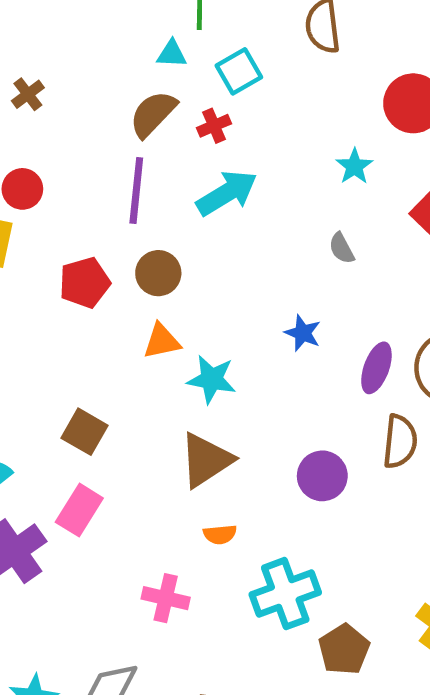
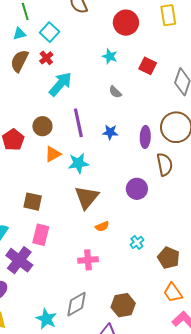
purple line: (136, 190) -> (78, 123), moved
cyan cross: (285, 594) -> (137, 242), size x0.5

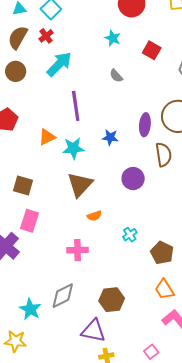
brown circle: (42, 126) -> (16, 71), moved
blue star: (110, 132) -> (110, 137), moved

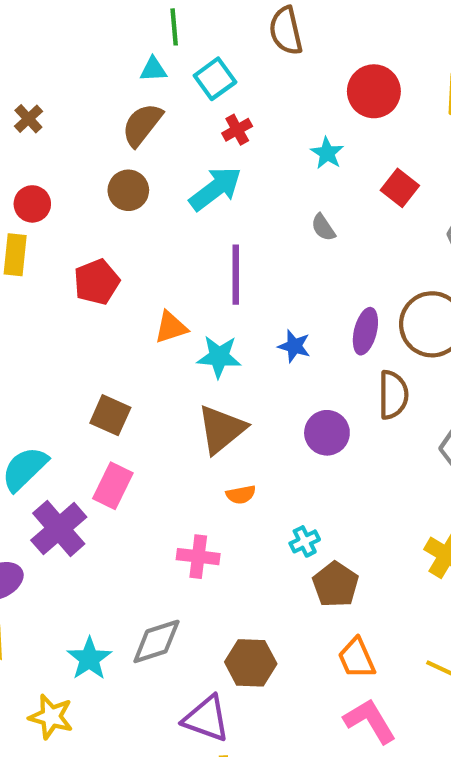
red cross: (46, 36) -> (237, 130), moved
brown pentagon: (162, 253) -> (336, 584), moved

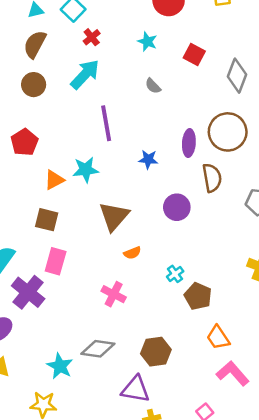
orange triangle: (171, 327) -> (54, 180), moved
cyan star: (219, 357) -> (86, 170), moved
pink cross: (198, 557) -> (114, 294), turned 30
gray diamond: (156, 641) -> (98, 349), turned 36

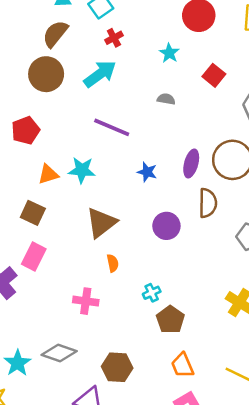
brown circle: (34, 85) -> (46, 74), size x1.4
gray semicircle: (153, 86) -> (166, 99), turned 133
purple line: (106, 123) -> (112, 127), turned -68
orange semicircle: (132, 253) -> (113, 263), turned -91
pink cross: (114, 294) -> (86, 301), turned -30

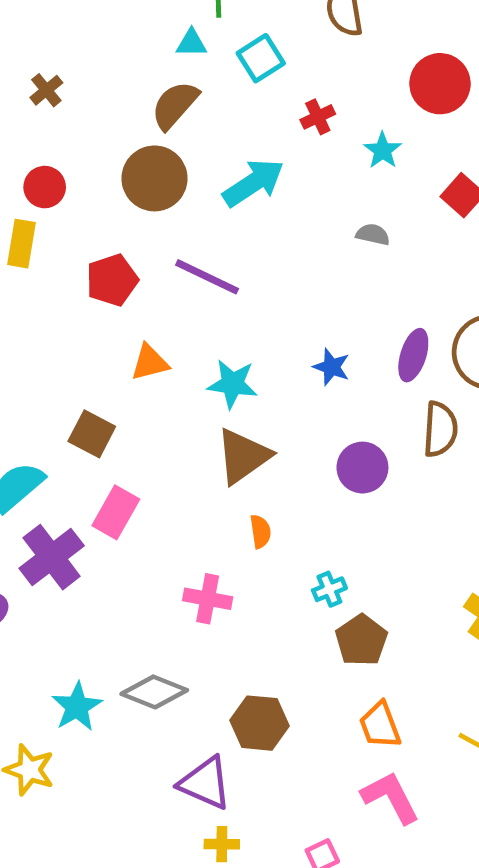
red cross: (114, 38) -> (318, 117), moved
purple line: (112, 127) -> (207, 277), moved
cyan star: (82, 170) -> (232, 384), moved
brown square: (33, 213) -> (92, 434), moved

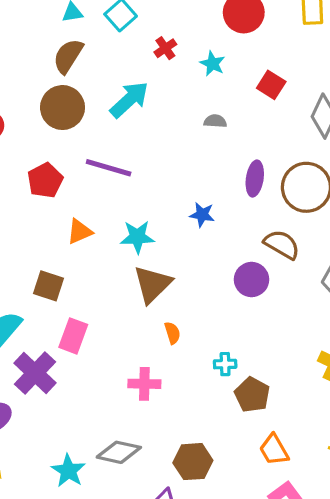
purple ellipse: (413, 355) -> (255, 179), moved
brown semicircle: (440, 429) -> (282, 244), turned -54
purple circle: (362, 468) -> (252, 280), moved
cyan cross: (329, 589) -> (225, 364), turned 30

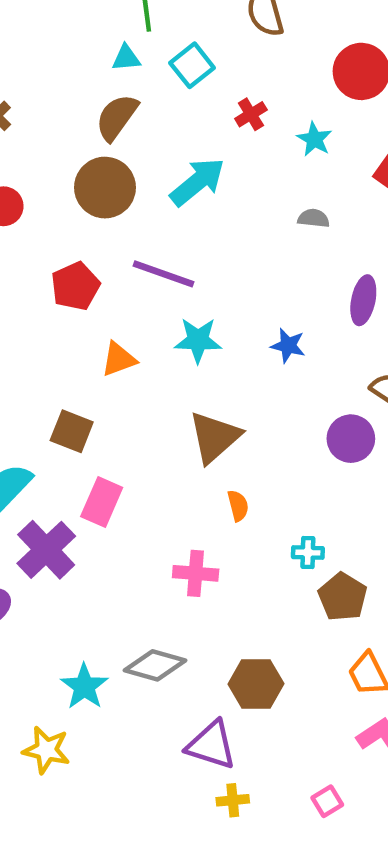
cyan star: (137, 237) -> (198, 340), moved

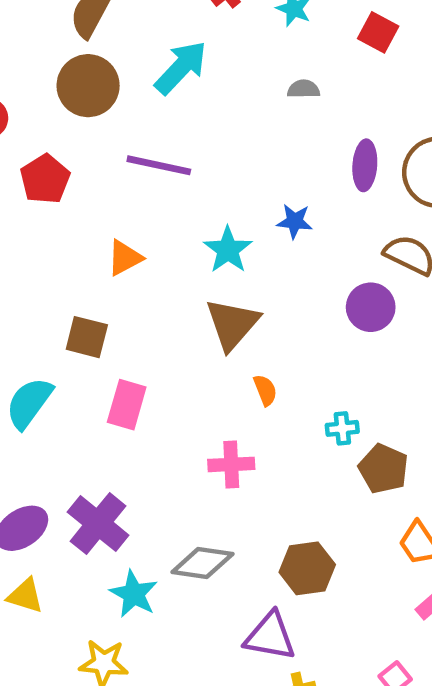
red pentagon: (75, 286) -> (45, 179), moved
cyan star: (198, 340) -> (228, 250), moved, turned -30
purple cross: (46, 550) -> (98, 524), moved

